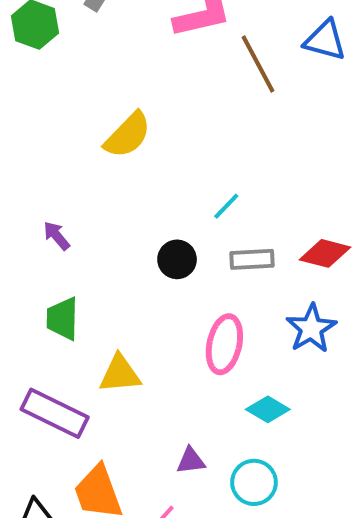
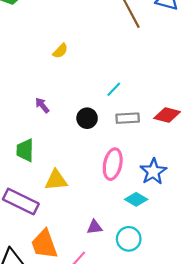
yellow semicircle: (128, 135) -> (60, 51), size x0.6
purple arrow: (57, 236) -> (42, 105), moved
blue star: (311, 328) -> (153, 172), moved

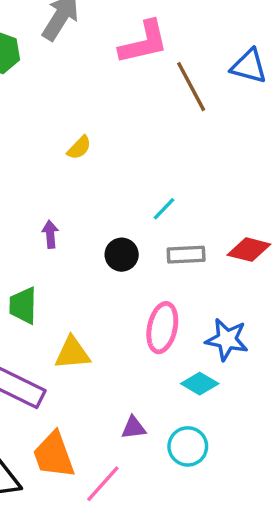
purple arrow: (42, 105) -> (50, 234), turned 35
blue star: (153, 172) -> (227, 339), turned -30

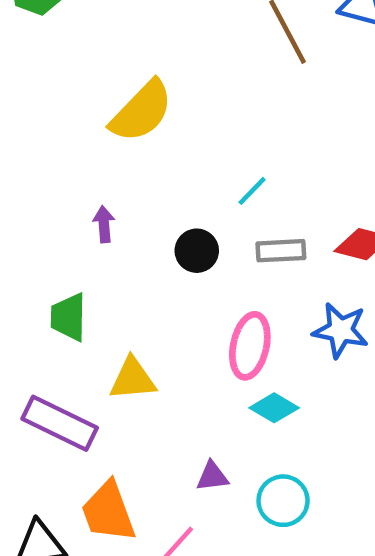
yellow semicircle: (79, 148) -> (141, 111), size x2.0
blue star: (227, 339) -> (341, 330), moved
cyan diamond: (200, 384) -> (274, 408), moved

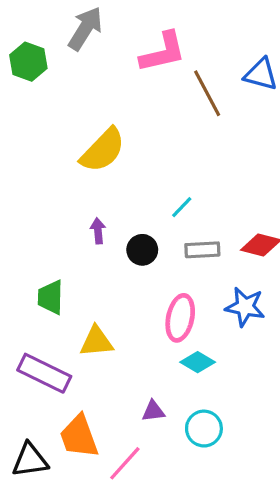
purple arrow: (104, 224) -> (98, 231), moved

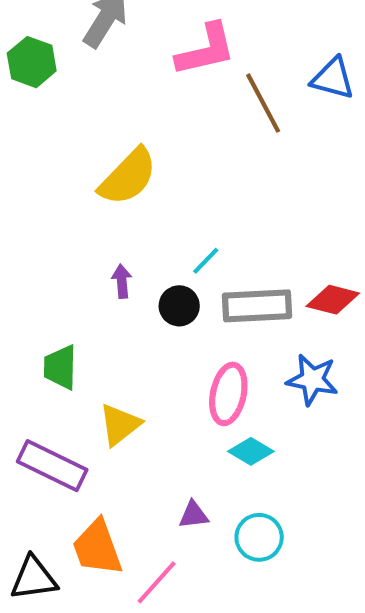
cyan line: (182, 207) -> (206, 261), moved
gray rectangle: (202, 250) -> (257, 306), size x1.5
yellow triangle: (96, 342) -> (120, 425), turned -33

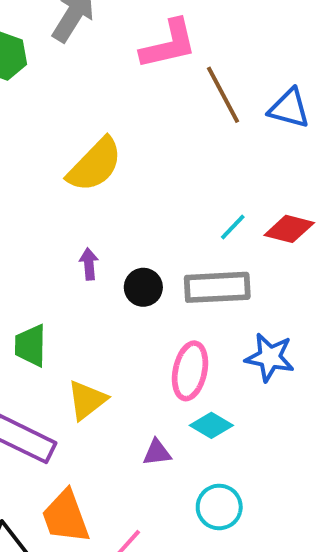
blue triangle: (333, 78) -> (289, 108), moved
cyan line: (206, 261) -> (233, 227), moved
red diamond: (333, 300) -> (289, 229), moved
purple triangle: (194, 515) -> (157, 453), moved

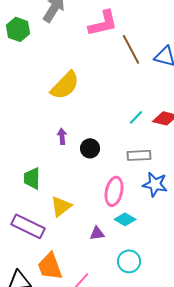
gray rectangle: (217, 287) -> (139, 155), moved, size x0.7

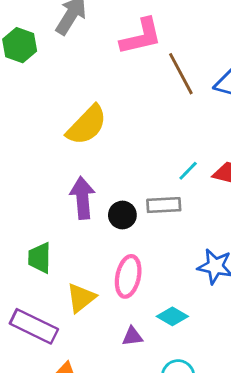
purple arrow: (62, 136) -> (82, 198), size x1.8
gray rectangle: (139, 155) -> (164, 205), moved
pink ellipse: (114, 191) -> (128, 276), moved

